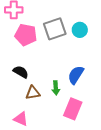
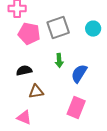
cyan circle: (80, 30) -> (93, 29), moved
black semicircle: (21, 72) -> (24, 71), turned -42
green arrow: (56, 88) -> (59, 61), moved

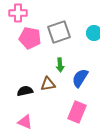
black semicircle: (24, 71) -> (25, 91), moved
brown triangle: (36, 92) -> (48, 84), moved

